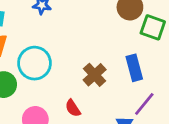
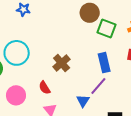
blue rectangle: (134, 68) -> (104, 63), moved

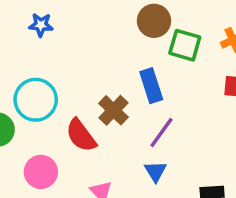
blue rectangle: (104, 63) -> (151, 86), moved
purple line: (98, 86) -> (162, 132), moved
red semicircle: (45, 88) -> (81, 135), moved, size x1.5

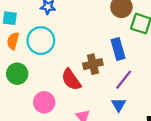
cyan circle: (36, 100) -> (41, 41), moved
brown cross: (114, 110) -> (93, 64), turned 30

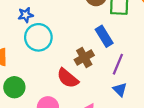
cyan circle: (41, 41) -> (38, 37), moved

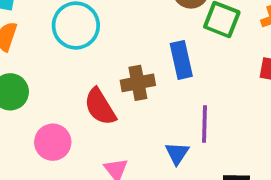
purple line: (118, 64) -> (205, 124), moved, turned -40

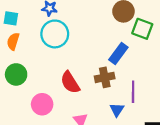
blue rectangle: (181, 60) -> (118, 53), turned 50
brown cross: (138, 83) -> (105, 77), moved

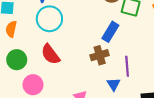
red semicircle: (70, 82) -> (50, 54), moved
pink circle: (42, 104) -> (33, 85), moved

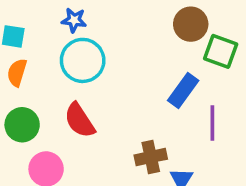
brown cross: (100, 55) -> (151, 157), moved
purple line: (127, 66) -> (212, 123), moved

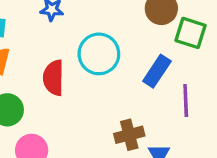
cyan circle: (83, 60) -> (99, 54), moved
red semicircle: (80, 120) -> (53, 78), moved, turned 36

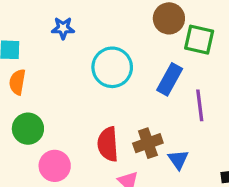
red semicircle: (53, 78) -> (108, 144), moved

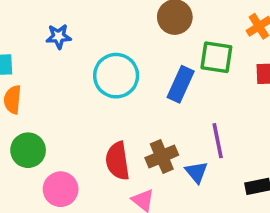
green square: (199, 40) -> (216, 57), moved
purple line: (200, 105) -> (218, 141), moved

